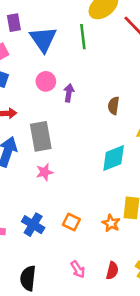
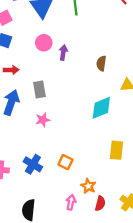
gray rectangle: (41, 136) -> (39, 89), size x0.7
orange star: (111, 223) -> (88, 186), moved
pink arrow: (78, 269) -> (71, 202), turned -136

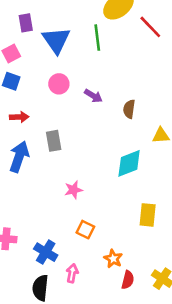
purple arrow: (63, 52) -> (93, 96), moved, turned 112
pink star: (43, 120) -> (73, 190), moved
blue cross: (33, 164) -> (46, 252), moved
pink arrow: (71, 202) -> (72, 273), moved

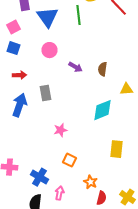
purple arrow: (93, 96) -> (76, 67), moved

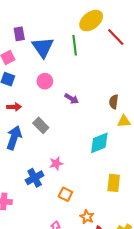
brown semicircle: (102, 69) -> (114, 102), moved
gray rectangle: (46, 93) -> (41, 125), turned -35
blue cross: (40, 177) -> (35, 178), moved, turned 30

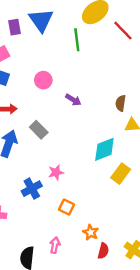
blue triangle: (43, 47) -> (41, 20), moved
yellow rectangle: (114, 183) -> (121, 174), moved, turned 30

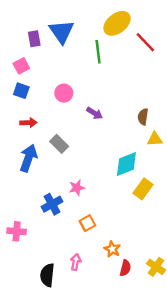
orange square: (66, 207) -> (87, 223), turned 35

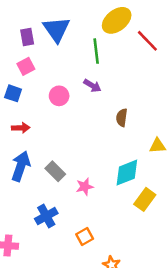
pink square: (21, 66) -> (26, 66), moved
purple arrow: (95, 113) -> (92, 86), moved
brown semicircle: (143, 117) -> (122, 118), moved
gray rectangle: (59, 144) -> (55, 171), moved
pink star: (77, 188) -> (85, 187), moved

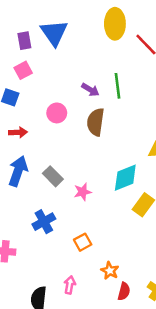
yellow ellipse: (117, 20) -> (115, 24), turned -52
green line: (96, 51) -> (118, 86), moved
pink circle: (59, 96) -> (57, 113), moved
brown semicircle: (122, 118) -> (96, 122), moved, size x1.5

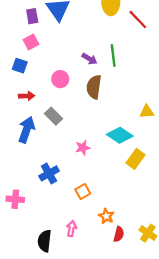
gray rectangle: (53, 176) -> (53, 116), moved
cyan diamond: (125, 178) -> (120, 135), turned 55

